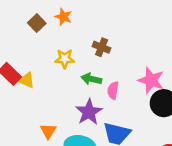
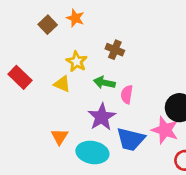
yellow star: (65, 59) -> (77, 62), turned 30
yellow triangle: (27, 80) -> (62, 84), moved
pink star: (151, 80) -> (165, 130), moved

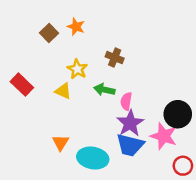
purple star: (102, 117) -> (130, 123), moved

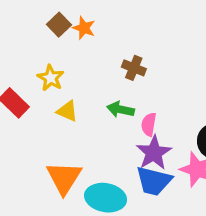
brown square: (49, 33) -> (59, 25), moved
yellow star: (77, 69) -> (51, 78), moved
orange triangle: (61, 143) -> (64, 178), size x1.6

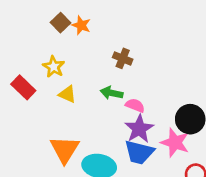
pink semicircle: (149, 124) -> (135, 105), turned 102

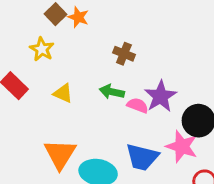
yellow star: (54, 67) -> (42, 49), moved
purple star: (139, 129) -> (160, 96), moved

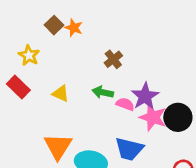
yellow star: (42, 49) -> (29, 55), moved
brown cross: (124, 54) -> (113, 59), turned 30
pink star: (182, 146) -> (153, 117), moved

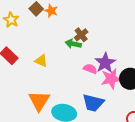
yellow star: (29, 55) -> (11, 20), moved
green arrow: (103, 92) -> (73, 44), moved
pink star: (153, 117) -> (111, 79), turned -30

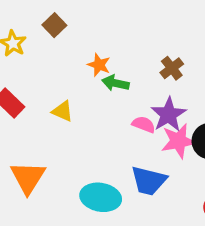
orange star: (51, 11) -> (99, 65), moved
brown cross: (81, 35) -> (172, 68), moved
orange triangle: (39, 101) -> (28, 177), moved

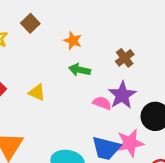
orange star: (99, 65) -> (73, 41), moved
pink star: (178, 141) -> (130, 143), moved

